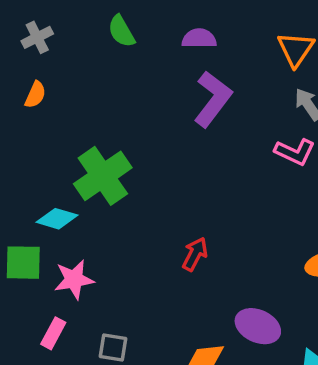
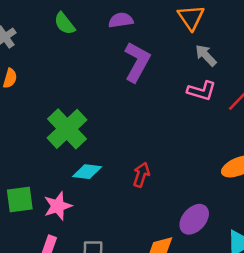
cyan diamond: (57, 219) -> (87, 172), moved
purple ellipse: (258, 326) -> (194, 219), turned -64

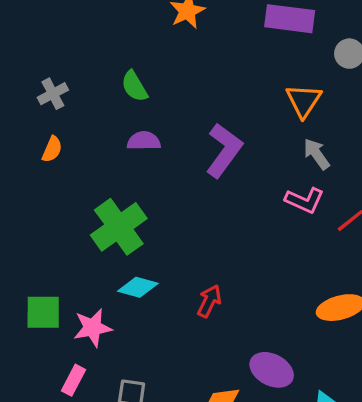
purple semicircle: (121, 20) -> (144, 141), moved
purple ellipse: (194, 219) -> (272, 370), turned 68

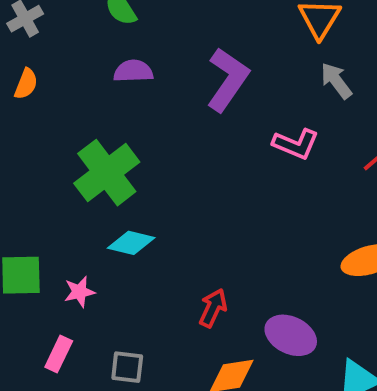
pink L-shape: (305, 200) -> (296, 144), moved
red arrow: (209, 301) -> (213, 308), moved
pink star: (93, 328) -> (79, 292), size x0.7

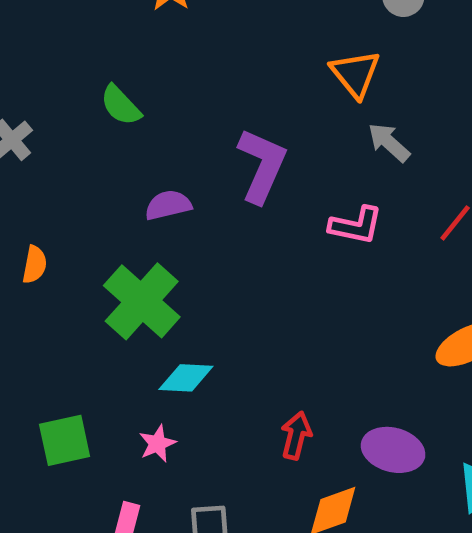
purple semicircle: (133, 71) -> (168, 205), moved
orange semicircle: (26, 84) -> (35, 265), moved
pink star: (79, 292) -> (157, 444), moved

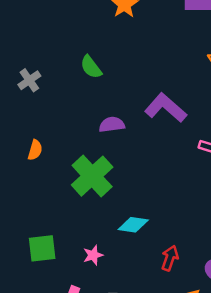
purple L-shape: (262, 165) -> (166, 108), turned -78
cyan diamond: (186, 378) -> (133, 225), moved

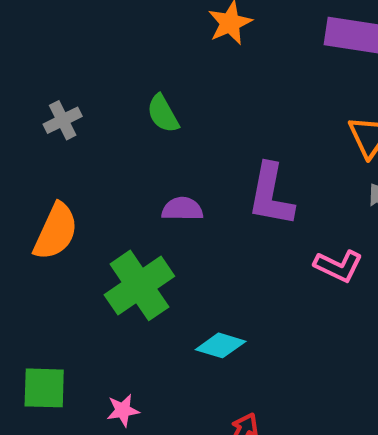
purple L-shape: (166, 108) -> (271, 195), turned -129
orange semicircle: (35, 150) -> (56, 232), size x1.8
cyan diamond: (133, 225) -> (221, 345), moved

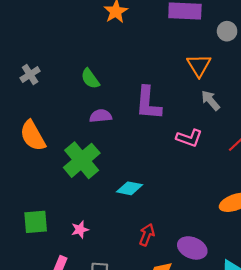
green semicircle: (163, 114) -> (90, 79), moved
orange semicircle: (56, 232) -> (33, 136), turned 132

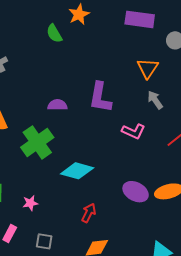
green semicircle: (90, 79) -> (54, 33), moved
cyan diamond: (129, 188) -> (77, 171), size x1.4
purple ellipse: (192, 248) -> (136, 192), moved

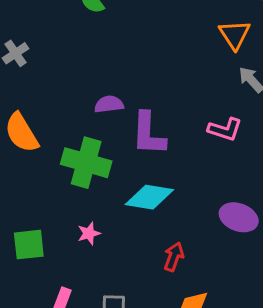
purple L-shape: (100, 97) -> (148, 134), moved
green cross: (37, 142) -> (86, 163), turned -32
pink star: (30, 203) -> (89, 233), moved

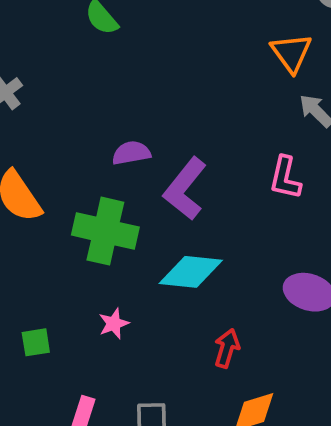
pink L-shape: (225, 129) -> (285, 178), turned 88
purple L-shape: (148, 134) -> (185, 189), turned 39
green square: (29, 245) -> (36, 342), size x0.7

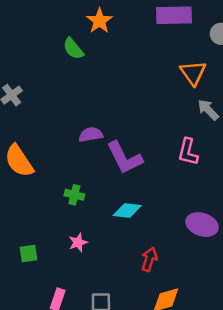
purple L-shape: (185, 189) -> (124, 158), turned -66
green cross: (105, 231) -> (74, 195), moved, size x0.5
cyan diamond: (191, 272) -> (127, 210), size x0.7

